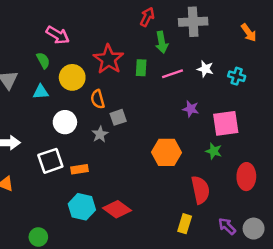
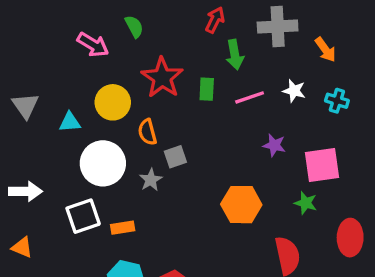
orange arrow: (249, 33) -> (325, 50), moved
green semicircle: (43, 60) -> (134, 27), moved
white circle: (65, 122) -> (103, 163), size x1.4

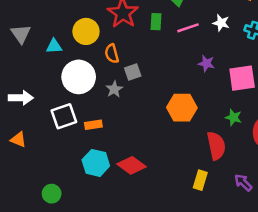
green star: (306, 203) -> (233, 117), moved

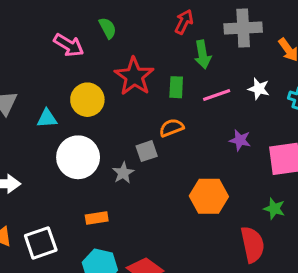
orange semicircle: (112, 54) -> (171, 128), moved, turned 84
white square: (64, 116) -> (41, 243), moved

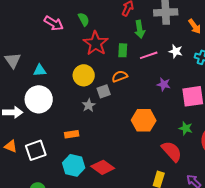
green semicircle: (108, 28) -> (84, 19), moved
yellow circle: (87, 100) -> (84, 75), moved
white circle: (78, 157) -> (39, 99), moved
red semicircle: (252, 244) -> (172, 151), turned -30

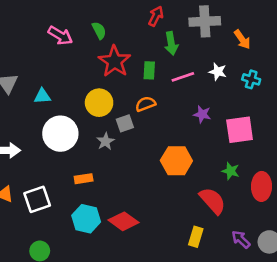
white circle: (39, 99) -> (60, 134), moved

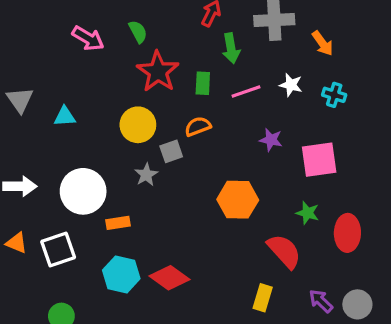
white circle: (60, 134) -> (83, 191), moved

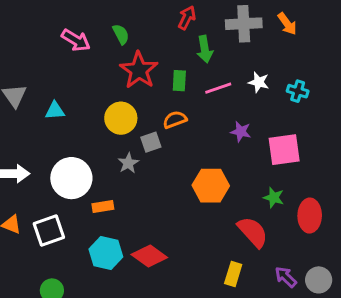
orange arrow: (322, 43) -> (287, 24), moved

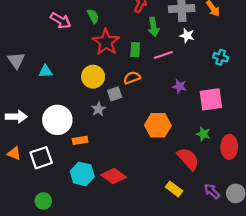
white star: (259, 82) -> (187, 36), moved
yellow rectangle: (233, 274) -> (174, 189), turned -70

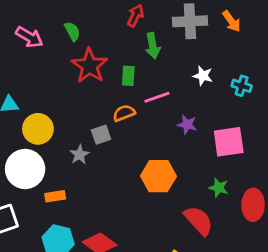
white star: (187, 36) -> (203, 76), moved
pink line: (163, 55) -> (157, 97), moved
yellow circle: (93, 77) -> (38, 129), moved

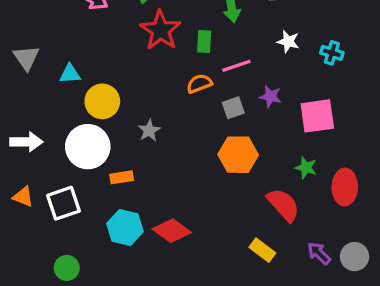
gray square: (101, 135) -> (233, 108), moved

